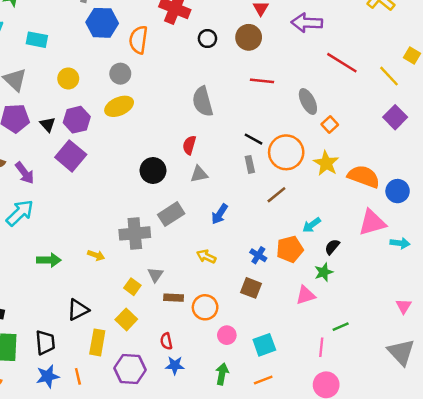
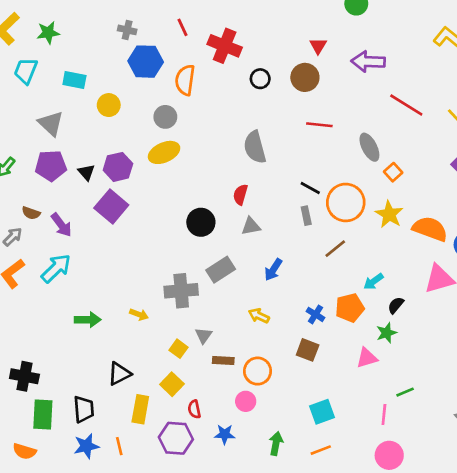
yellow circle: (68, 78) -> (109, 105), moved
pink circle: (227, 335) -> (246, 401), moved
red semicircle: (166, 341) -> (194, 409), moved

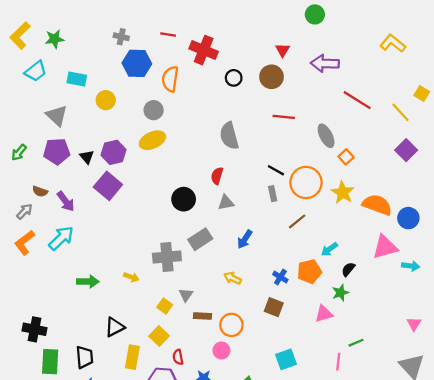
red line: (182, 27) -> (168, 34), turned -56
cyan trapezoid: (26, 71) -> (36, 71), turned -150

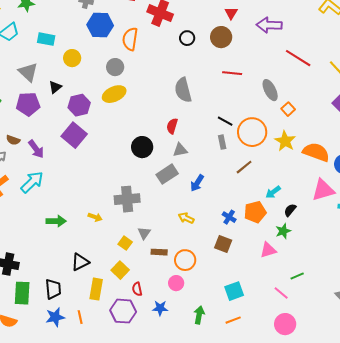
black triangle: (87, 157) -> (55, 87), moved, turned 32
gray rectangle: (200, 239) -> (167, 174), moved
pink line: (338, 362) -> (281, 293), turned -56

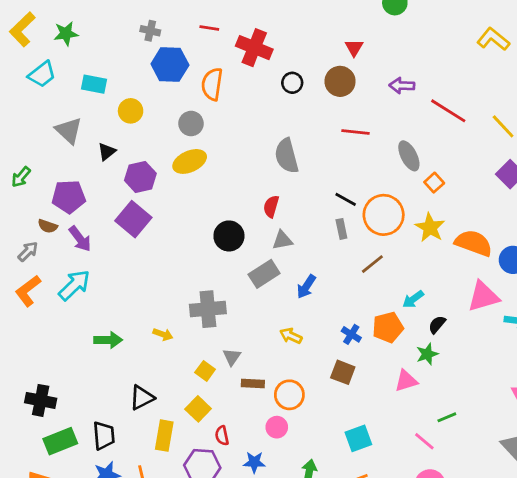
purple arrow: (269, 25) -> (402, 86), moved, size x0.7
purple pentagon: (28, 104) -> (69, 197), moved
green rectangle: (22, 293) -> (60, 441), turned 65

